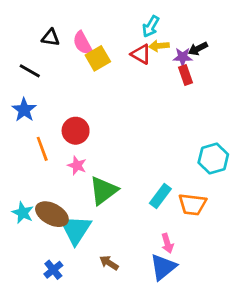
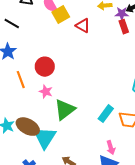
red triangle: (141, 54) -> (83, 26), moved

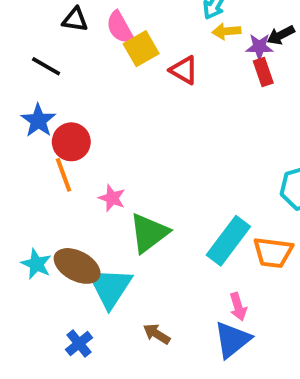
red circle: (45, 67) -> (71, 142), moved
cyan rectangle: (106, 114) -> (228, 241), size x1.4

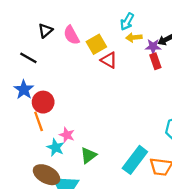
black triangle: (75, 20) -> (45, 31), turned -49
yellow square: (141, 49) -> (96, 44), moved
green triangle: (149, 233) -> (88, 155), size x0.7
cyan star: (36, 264) -> (56, 147), moved

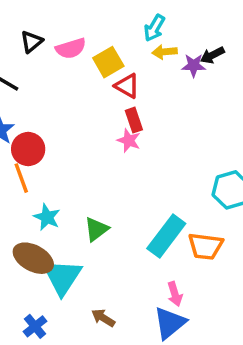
pink semicircle: (71, 35) -> (71, 48), turned -78
red rectangle: (155, 61) -> (134, 120), moved
pink star: (67, 135) -> (129, 140), moved

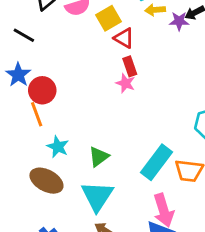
cyan triangle: (62, 277) -> (97, 196), moved
pink arrow: (175, 294) -> (164, 210), size x1.6

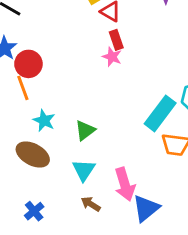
cyan rectangle: (157, 162) -> (160, 113), moved
cyan triangle: (97, 196) -> (84, 170), size x0.7
pink arrow: (164, 210) -> (125, 184), moved

